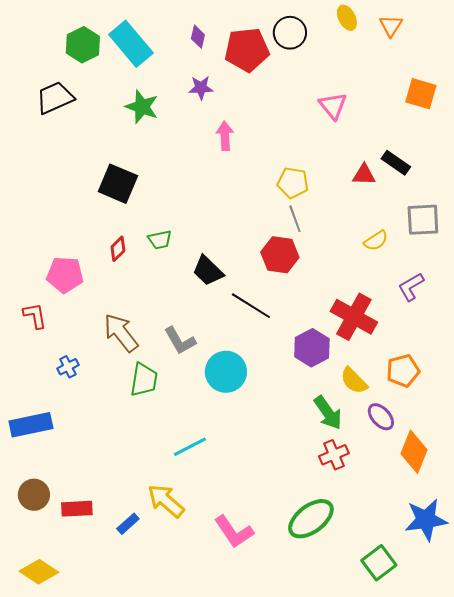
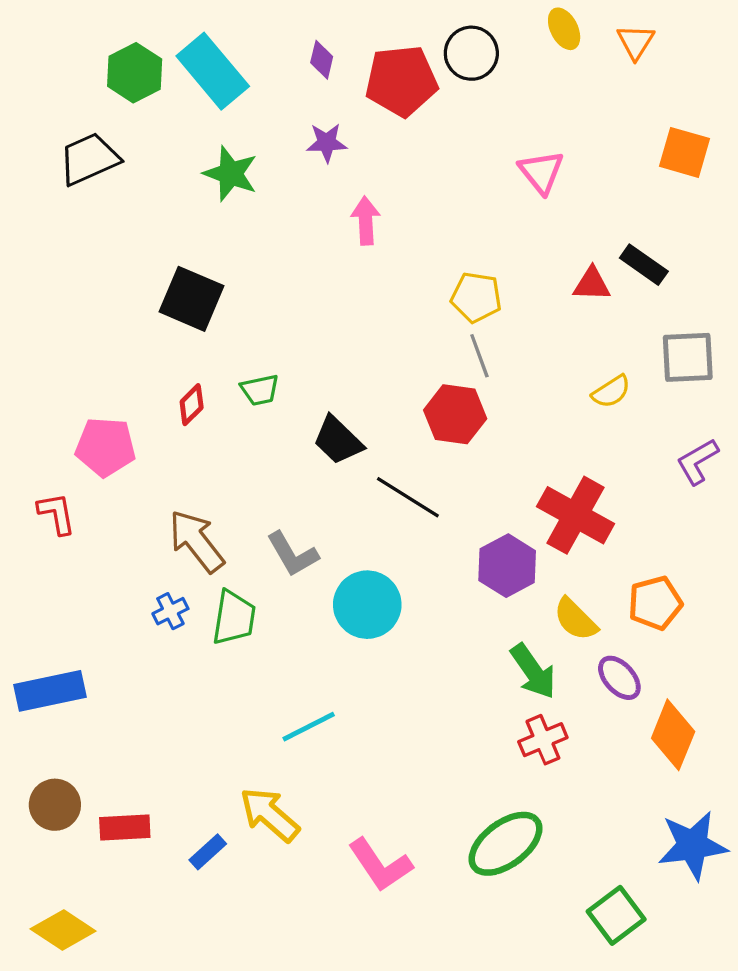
purple L-shape: (411, 287) -> (697, 461), moved
blue cross: (68, 367) -> (170, 611), moved

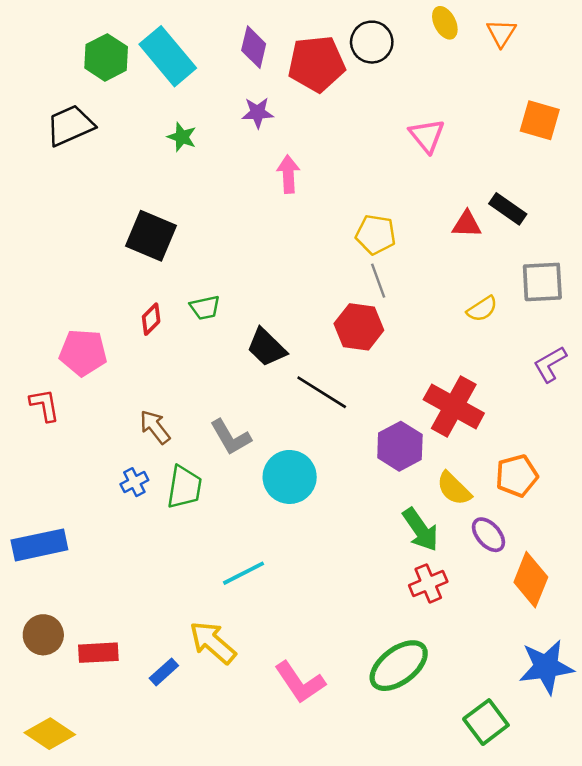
purple diamond: (322, 60) -> (254, 47), size x1.4
green star: (231, 174) -> (182, 137), size x0.7
brown arrow: (196, 541) -> (155, 427), size x0.7

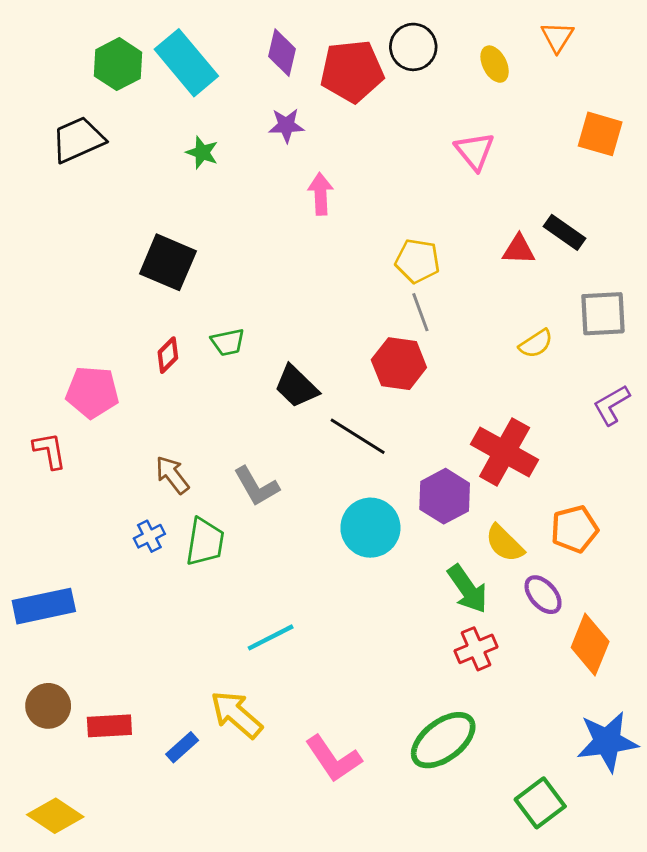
yellow ellipse: (445, 23) -> (495, 64), moved
cyan circle: (290, 477) -> (370, 528), moved

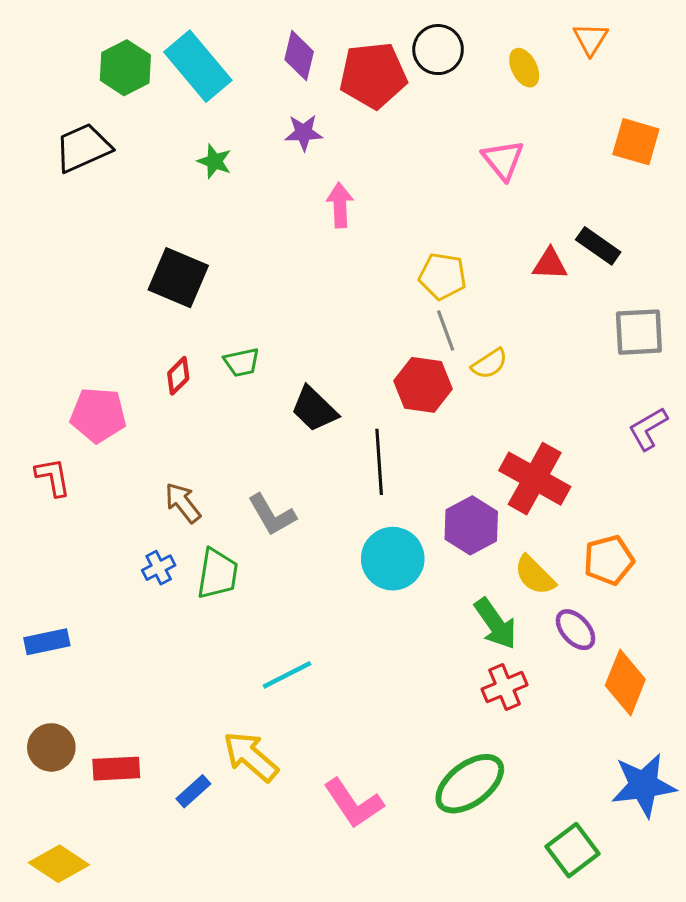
yellow semicircle: (536, 344) -> (489, 364), moved
black line: (358, 436) -> (379, 462), turned 54
blue rectangle: (44, 606) -> (47, 642), size x0.7

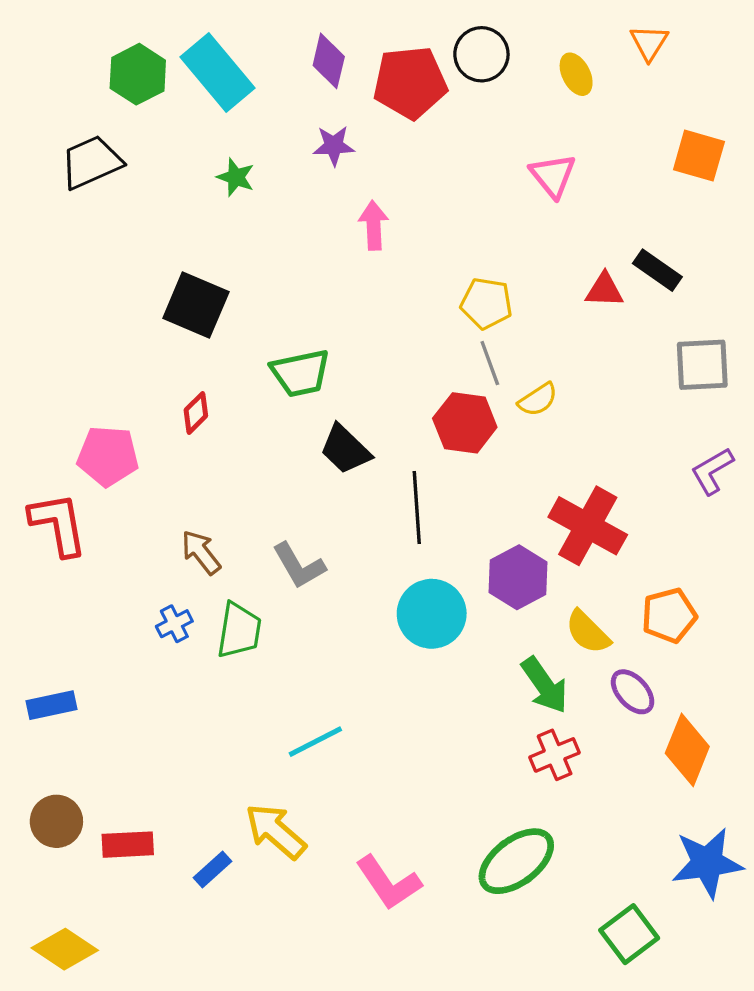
green trapezoid: (242, 362) -> (300, 373), moved, size x1.5
red L-shape: (53, 477) -> (58, 524), size x1.5

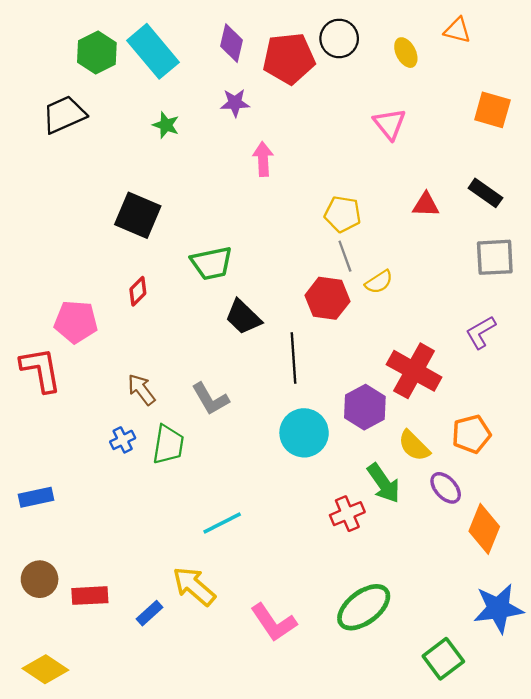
orange triangle: (649, 43) -> (457, 30), turned -48
black rectangle: (657, 270) -> (485, 193), moved
purple L-shape: (712, 471) -> (481, 332), moved
red cross: (555, 755) -> (347, 514), moved

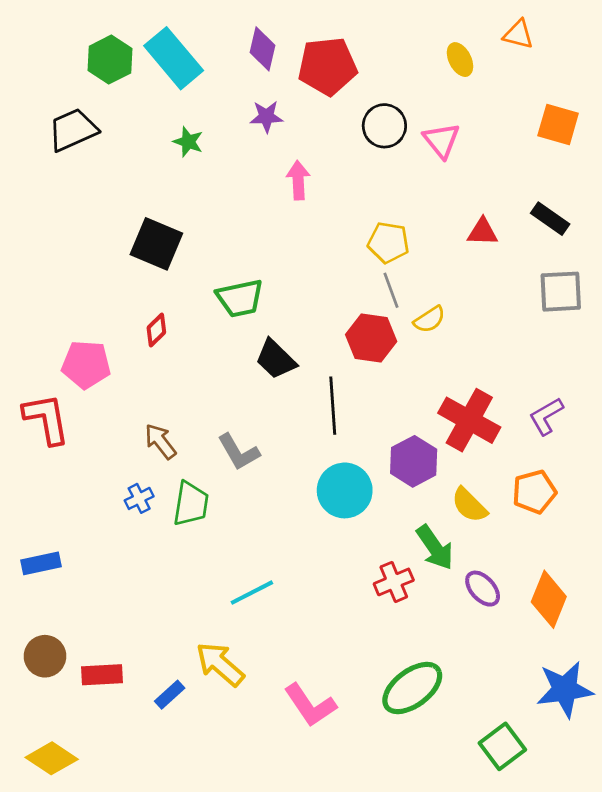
black circle: (339, 38) -> (384, 126), moved
purple L-shape: (481, 332) -> (546, 416), moved
purple ellipse: (446, 488) -> (483, 589), moved

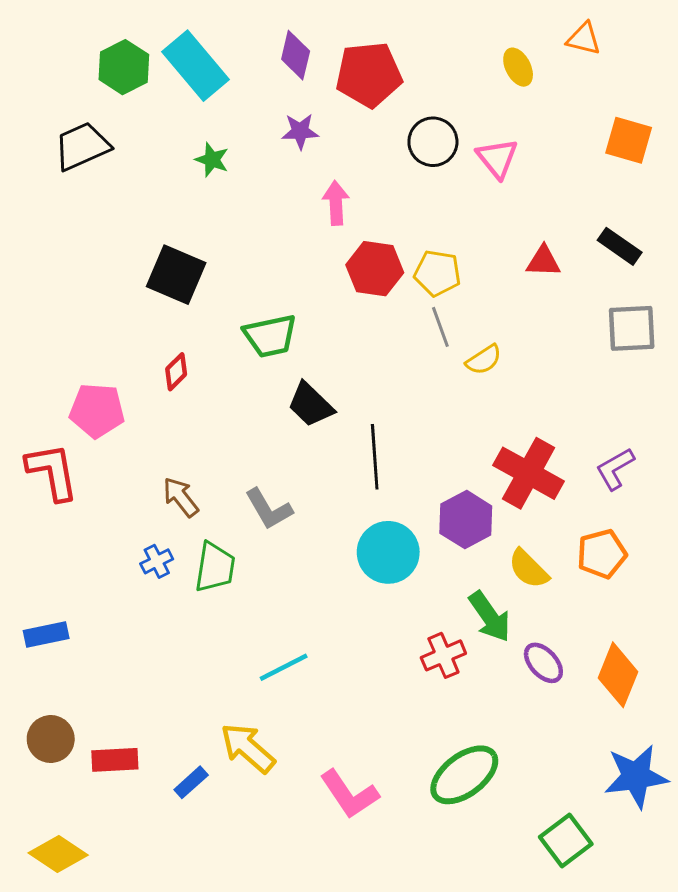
red hexagon: (371, 338) -> (375, 269), moved

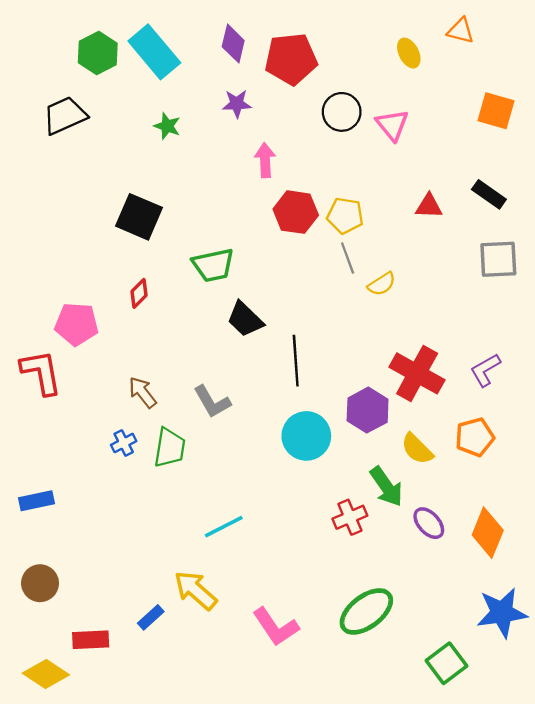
red rectangle: (115, 760) -> (91, 640), moved

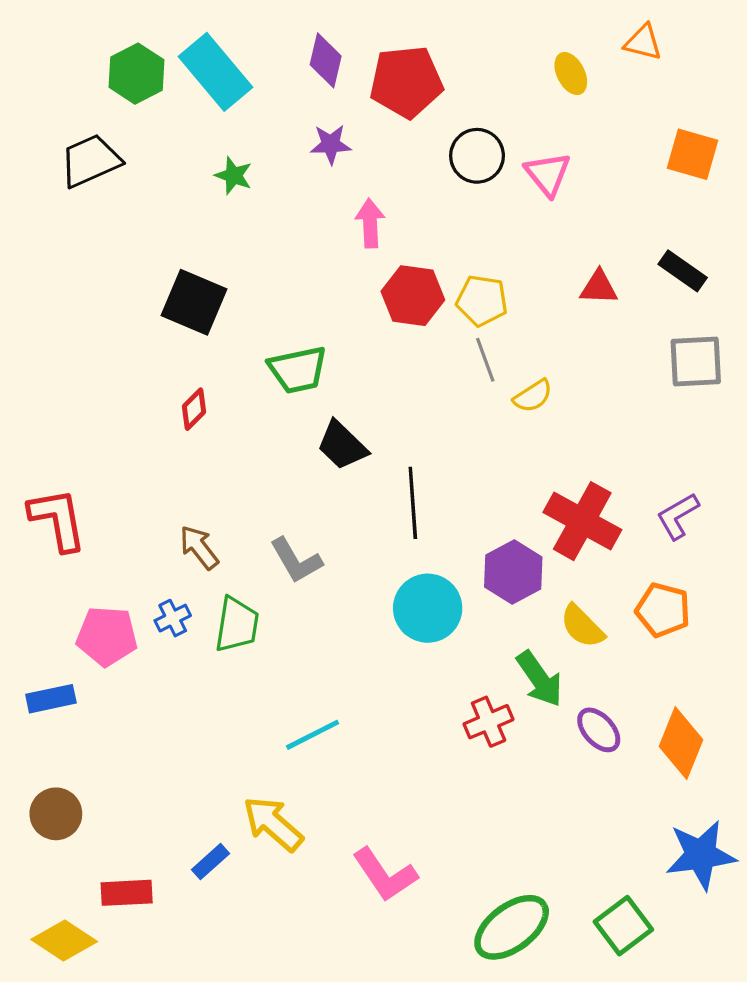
pink pentagon: (77, 324) -> (107, 636), moved
orange pentagon: (475, 437) -> (663, 610), turned 30
green ellipse: (366, 611) -> (512, 927), moved

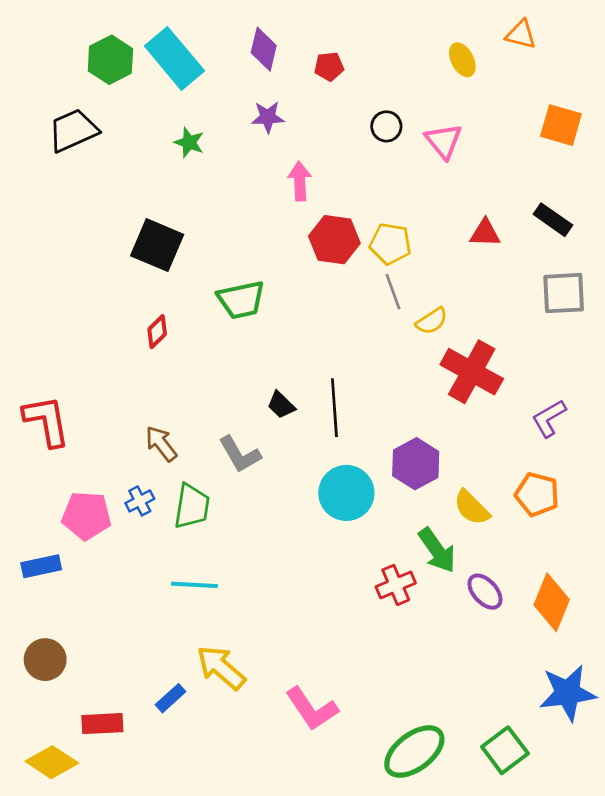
red pentagon: (406, 82) -> (329, 66), size x0.5
black circle: (477, 156) -> (386, 126), size x0.7
black trapezoid: (342, 445) -> (281, 405), moved, size x0.7
red cross: (582, 521) -> (472, 372), moved
cyan line: (312, 735) -> (194, 585), moved, turned 30

